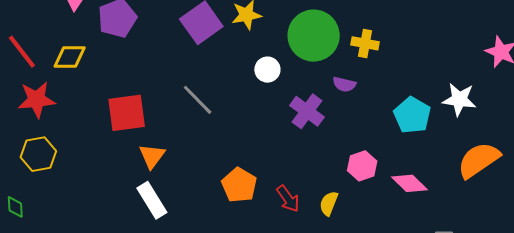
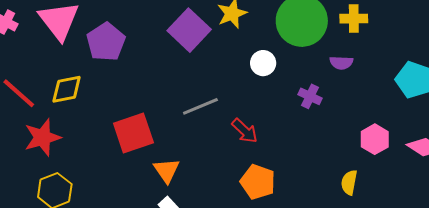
gray line: (198, 100) -> (200, 106), turned -57
purple cross: (307, 111) -> (310, 96), size x0.7
red arrow: (288, 199) -> (245, 131), moved

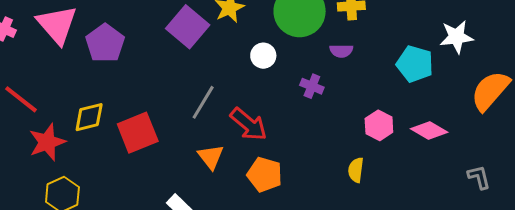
yellow diamond: (67, 89) -> (89, 117), moved
gray line: (200, 106) -> (203, 102), turned -33
red arrow: (245, 131) -> (249, 124), size x1.4
orange triangle: (167, 170) -> (211, 157), moved

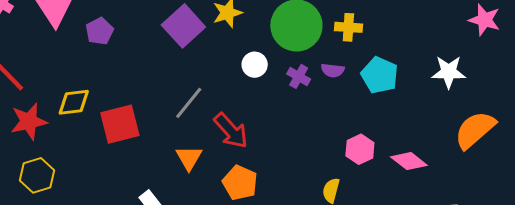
purple pentagon: (105, 43) -> (99, 31), size x0.7
cyan pentagon: (415, 64) -> (380, 75), moved
purple cross: (312, 86) -> (299, 76), moved

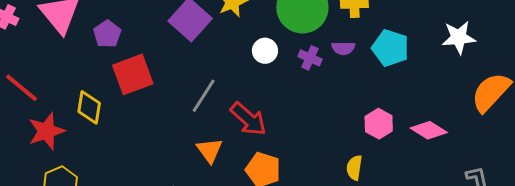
yellow diamond: (74, 102) -> (89, 107), turned -68
red square: (120, 124) -> (133, 74), moved

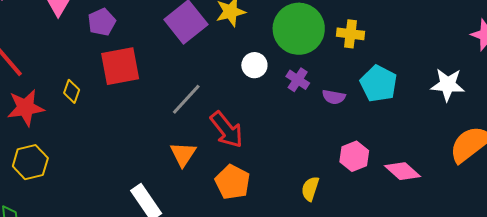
purple semicircle: (343, 48) -> (334, 97), moved
yellow diamond: (89, 107) -> (72, 91), size x0.7
yellow semicircle: (354, 168) -> (310, 189), moved

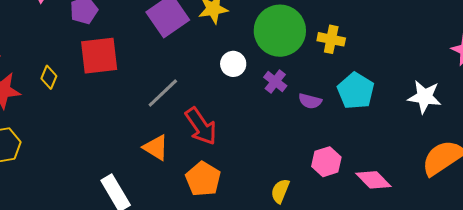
orange triangle: (183, 154) -> (156, 148), turned -36

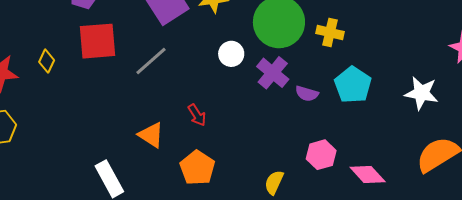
purple cross: (275, 81) -> (273, 73), size x1.4
gray line: (163, 93) -> (151, 61), moved
red arrow: (201, 126) -> (197, 115), size x0.6

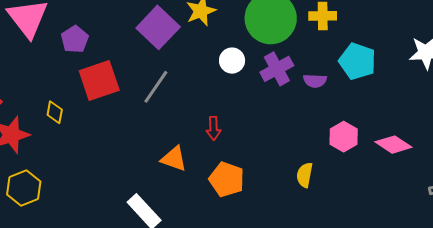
purple cross: (273, 73) -> (277, 69), turned 36
red arrow: (197, 115) -> (213, 128), turned 45

